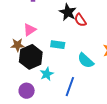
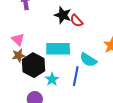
pink triangle: (30, 30) -> (18, 39), moved, turned -32
cyan rectangle: (58, 45) -> (58, 49), size x1.6
blue line: (70, 87) -> (76, 76), moved

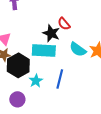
black star: (63, 15) -> (51, 33), moved
cyan semicircle: (88, 60) -> (78, 49), moved

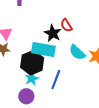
black hexagon: (18, 65) -> (32, 63), moved
purple circle: (17, 99) -> (26, 96), moved

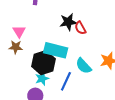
black star: (53, 33) -> (68, 22), moved, turned 30
cyan semicircle: (77, 52) -> (84, 66), moved

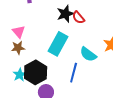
cyan rectangle: (56, 50) -> (58, 44), turned -65
black hexagon: (44, 63) -> (36, 72), moved
cyan star: (42, 79) -> (20, 75), moved

